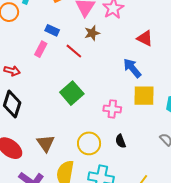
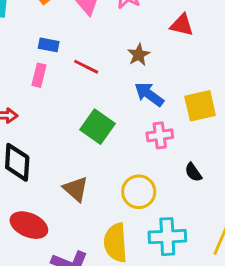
brown star: (92, 33) -> (139, 55), moved
blue arrow: (132, 68) -> (149, 94), moved
black semicircle: (121, 141) -> (193, 172), moved
brown triangle: (46, 143) -> (76, 189), moved

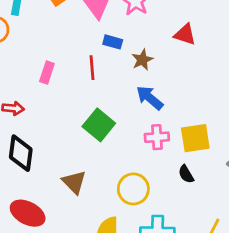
blue rectangle: (49, 45) -> (113, 42), moved
red line: (86, 67) -> (92, 68), turned 55
yellow square: (200, 106) -> (195, 138), moved

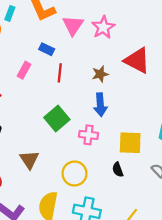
red triangle: (185, 34) -> (137, 60), size x1.5
blue rectangle: (113, 42) -> (47, 49), moved
blue arrow: (150, 98) -> (100, 105), turned -145
pink cross: (157, 137) -> (89, 135), moved

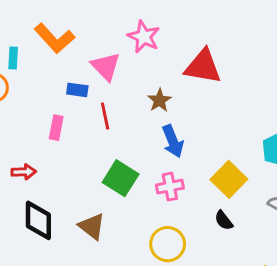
pink triangle: (73, 25) -> (106, 66), moved
yellow square: (130, 143) -> (229, 179), turned -30
brown triangle: (29, 160) -> (92, 226), moved

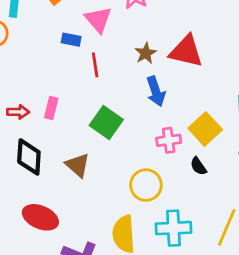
red triangle: (203, 66) -> (186, 51), moved
pink rectangle: (56, 128) -> (51, 108), moved
pink cross: (170, 187) -> (169, 140), moved

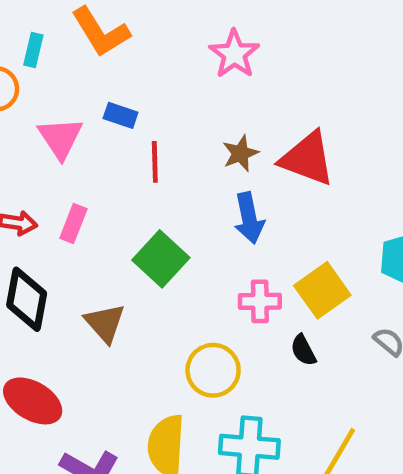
pink triangle: (98, 20) -> (60, 138), moved

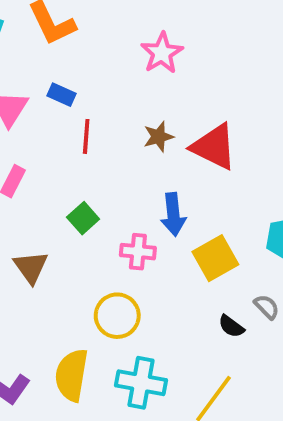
blue arrow: (249, 218) -> (173, 214), moved
green square: (161, 259) -> (83, 218), size x0.7
pink cross: (260, 301) -> (138, 252), moved
black semicircle: (303, 350) -> (231, 326), moved, turned -32

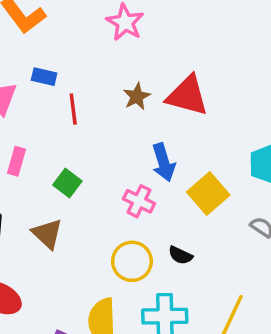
green square: (83, 218) -> (67, 183), moved
pink cross: (138, 252) -> (139, 201), turned 32
black semicircle: (231, 326) -> (180, 255), moved

